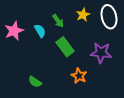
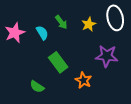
yellow star: (83, 15) -> (89, 24), moved
green rectangle: (65, 47) -> (58, 62), moved

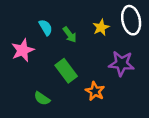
green arrow: (61, 22) -> (70, 35), moved
pink star: (15, 33) -> (23, 50), moved
cyan semicircle: (42, 33) -> (46, 27), moved

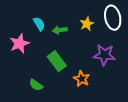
green arrow: (70, 35) -> (60, 30), turned 120

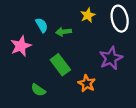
yellow star: (87, 24) -> (88, 15), moved
purple star: (104, 55) -> (111, 58), turned -30

